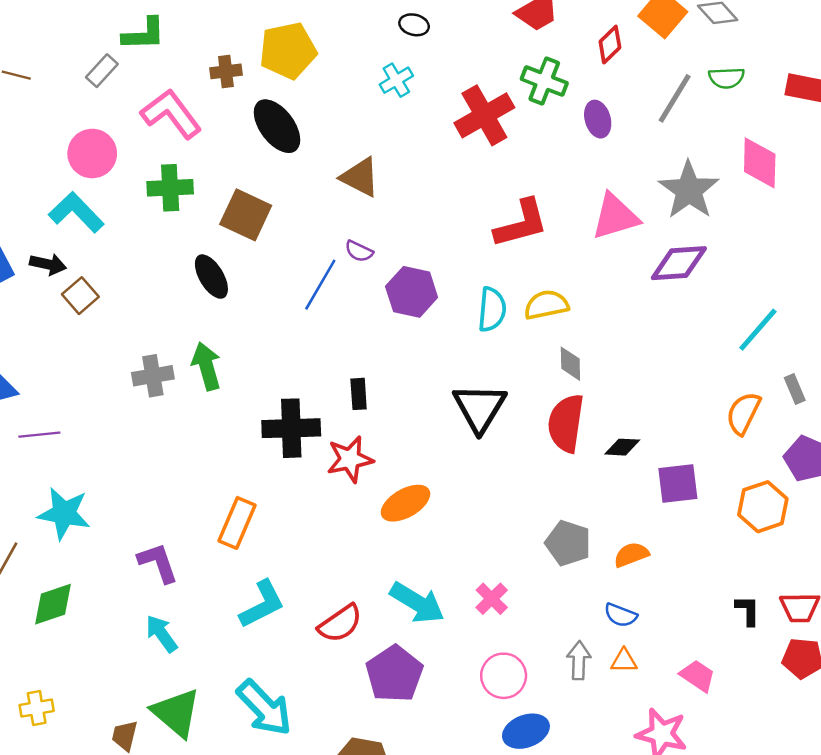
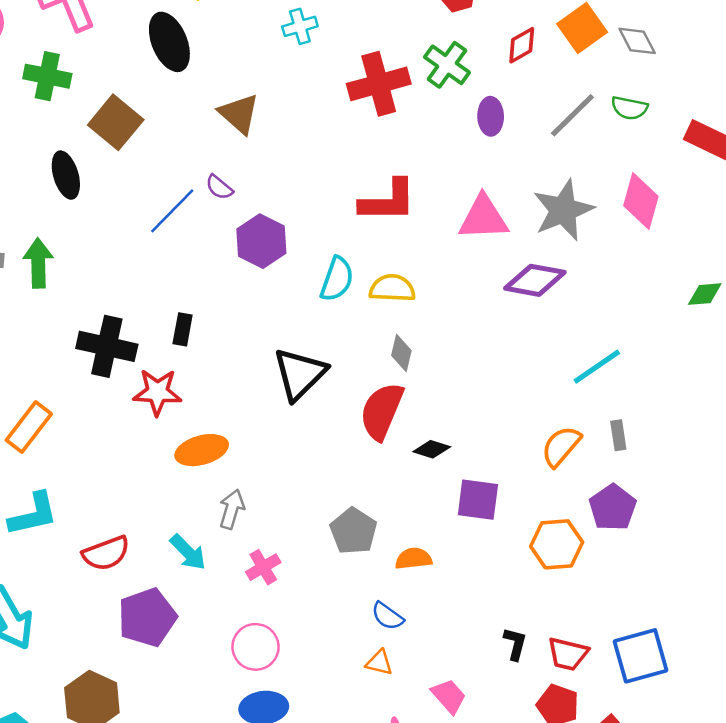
cyan arrow: (417, 603) -> (188, 552), size x0.7
gray arrow: (579, 660) -> (232, 509), moved

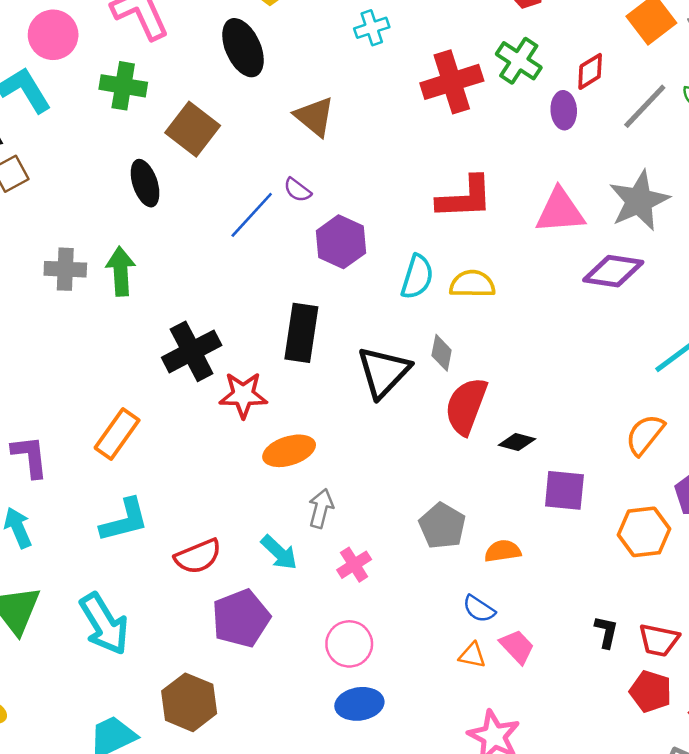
red diamond: (522, 45) -> (590, 71), moved
black rectangle: (183, 329) -> (301, 333), moved, size x1.8
black cross: (107, 346) -> (192, 351), turned -38
gray diamond: (401, 353) -> (442, 353), moved
pink trapezoid: (449, 696) -> (517, 647), moved

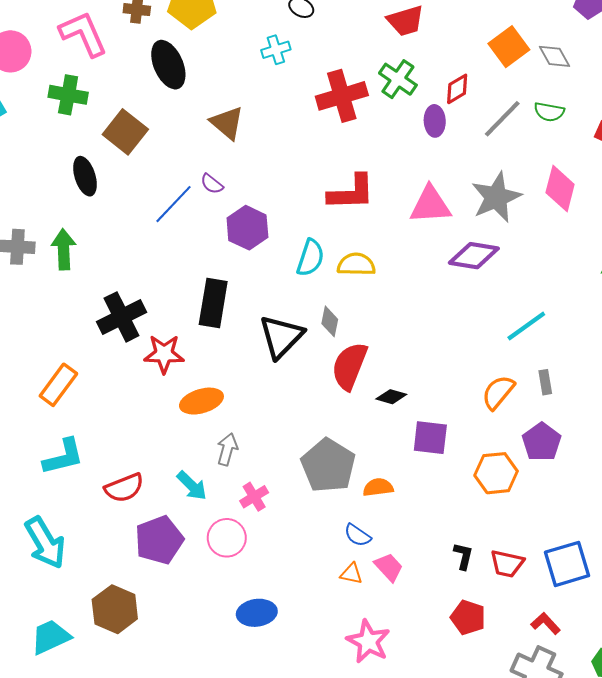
gray pentagon: (442, 526) -> (328, 466), size x1.4
pink circle: (349, 644) -> (227, 538), moved
red pentagon: (651, 691) -> (468, 617), moved

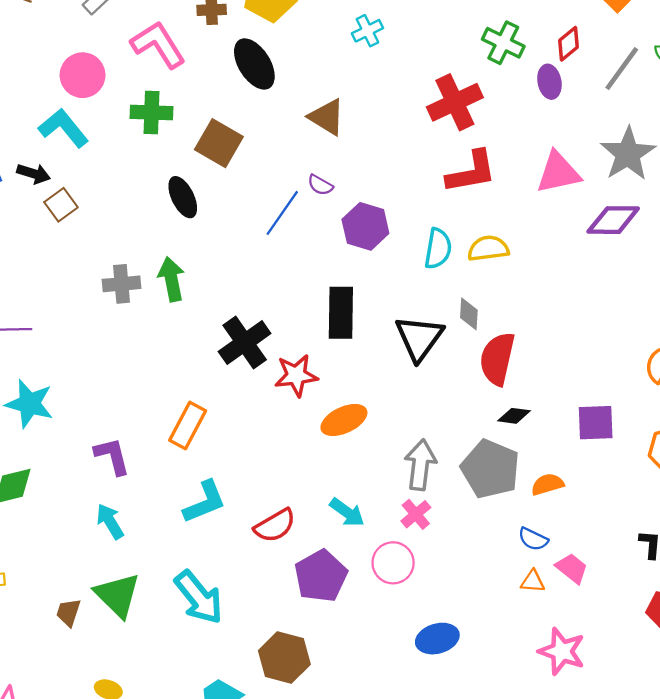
red cross: (342, 96) -> (455, 102), moved
black diamond: (391, 397) -> (514, 416), moved
gray arrow: (227, 449) -> (420, 465), moved, size x1.4

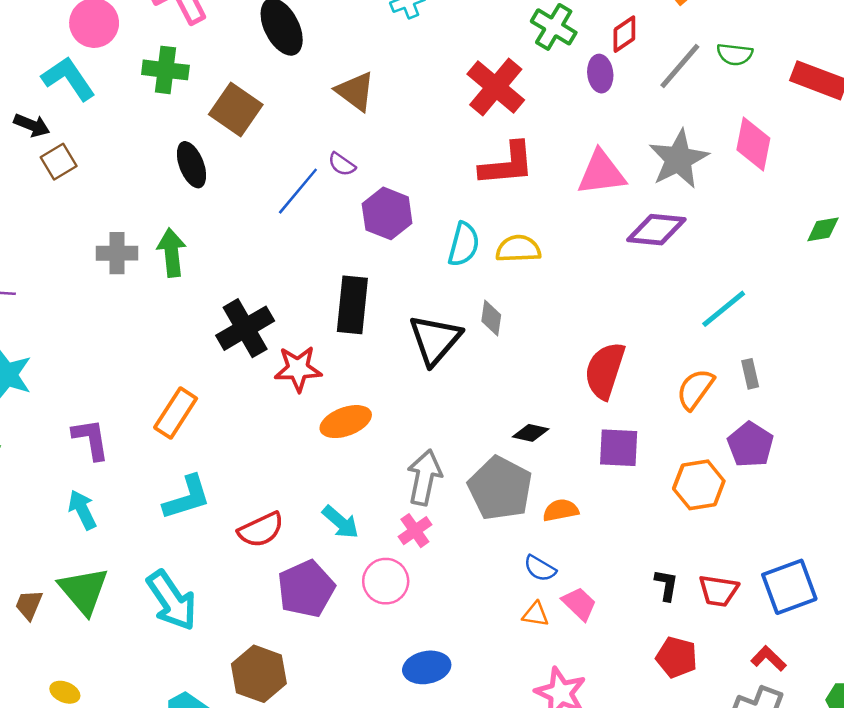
red cross: (455, 102) -> (496, 87), turned -30
red semicircle: (497, 359) -> (605, 371), moved

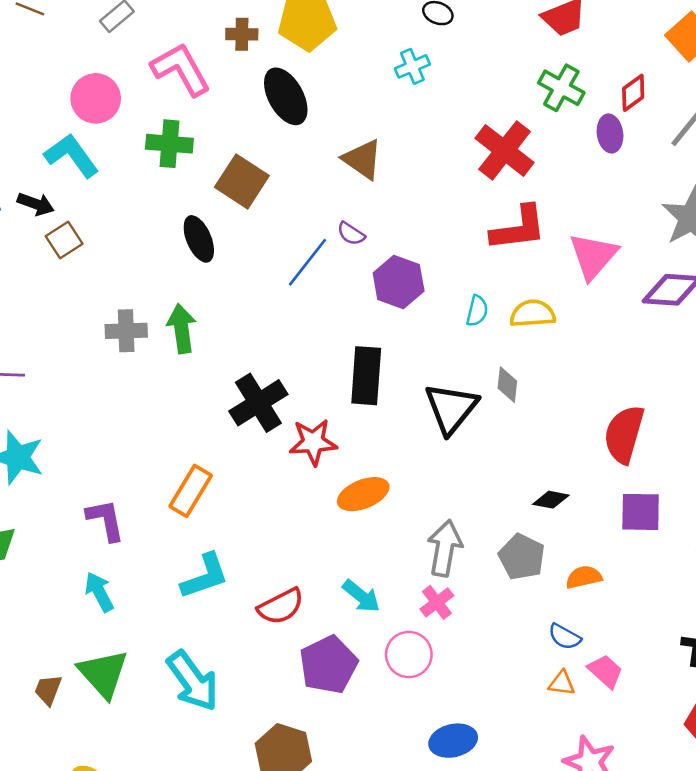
pink triangle: (601, 173) -> (593, 256), moved, turned -40
cyan semicircle: (464, 244) -> (477, 311), size x0.7
gray pentagon: (500, 488) -> (522, 557), size x0.7

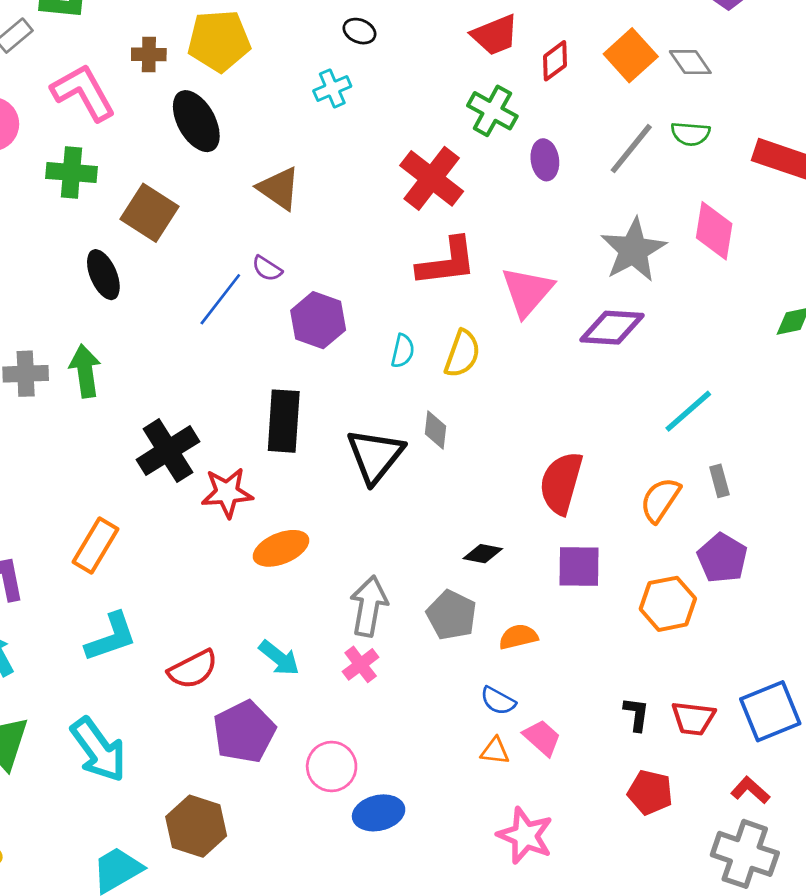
red diamond: (633, 93) -> (555, 61), moved
yellow semicircle: (533, 314) -> (462, 354), turned 114
pink circle: (409, 655) -> (332, 767), moved

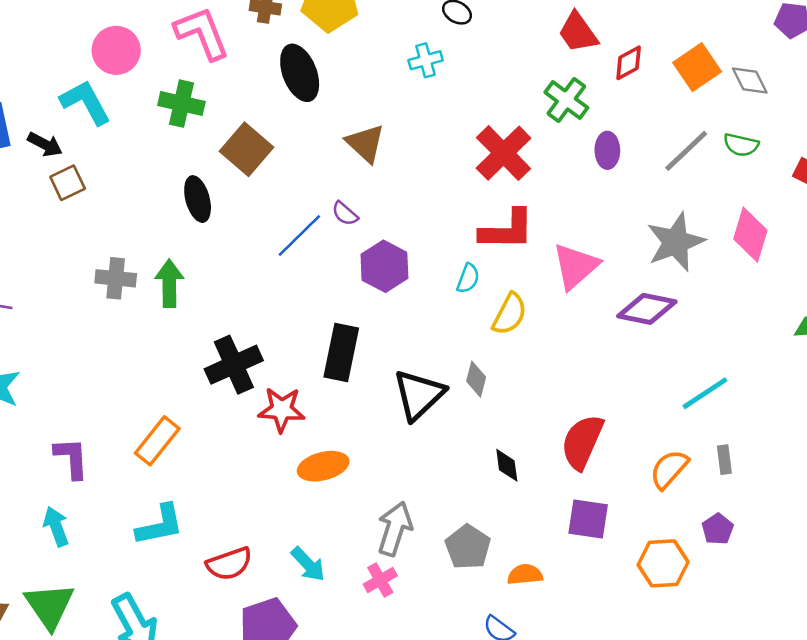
red trapezoid: (495, 35) -> (578, 32), turned 69
cyan semicircle: (403, 351) -> (468, 278), moved
black diamond: (483, 554) -> (507, 465), moved, turned 64
purple pentagon: (722, 558) -> (718, 529), size x0.7

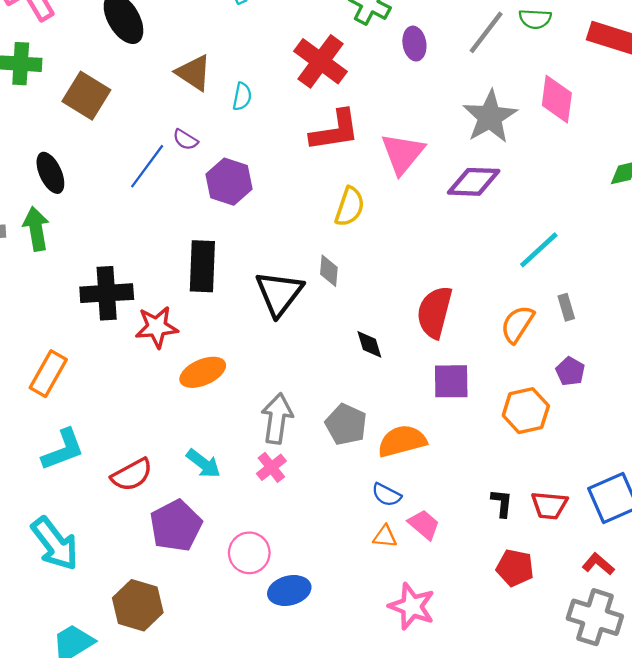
black ellipse: (198, 199) -> (50, 173), moved
cyan semicircle: (468, 278) -> (242, 96), moved
black cross: (234, 365) -> (107, 293), turned 30
orange semicircle: (525, 575) -> (402, 441), size x1.5

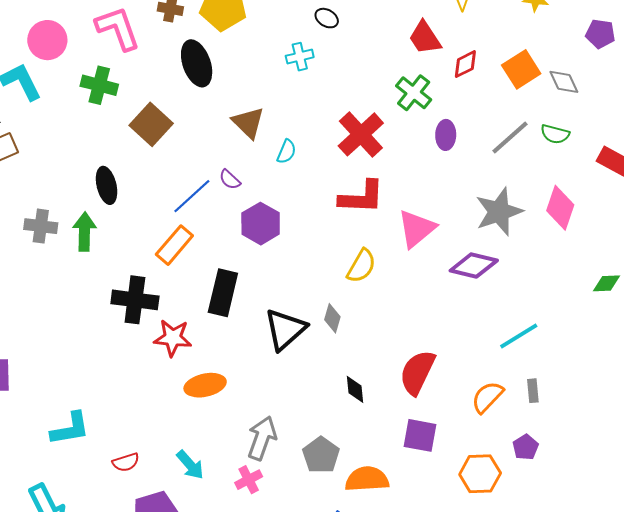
orange rectangle: (48, 374) -> (174, 245), moved
red semicircle: (132, 475) -> (126, 462), size x0.7

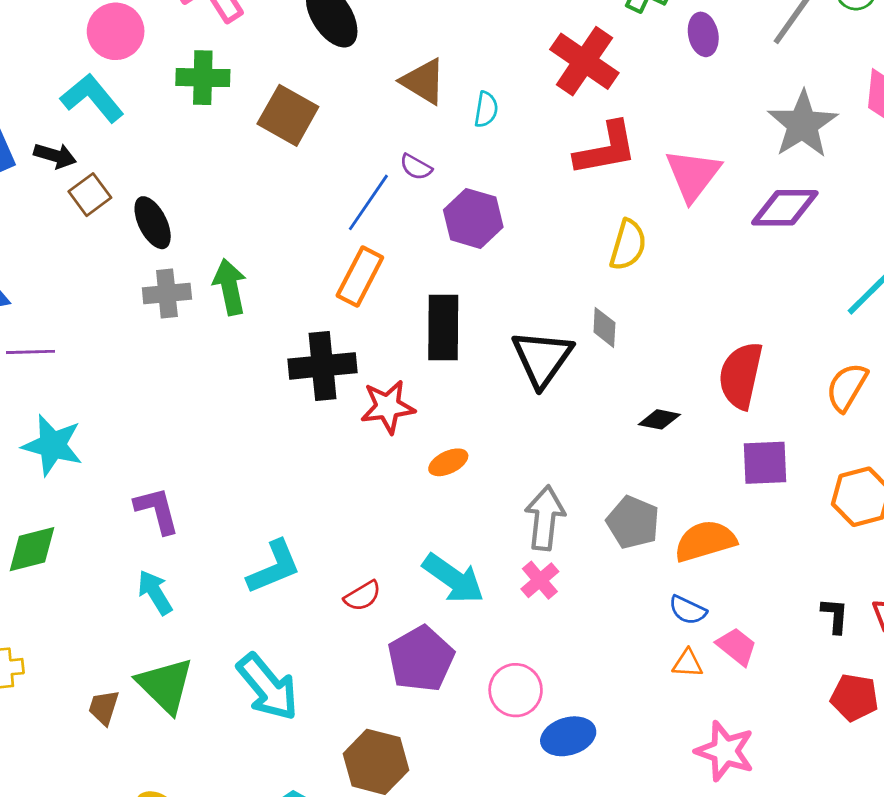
black ellipse: (107, 185) -> (153, 223), moved
orange ellipse: (205, 385) -> (448, 462), size x0.7
black diamond: (355, 389) -> (659, 419), turned -60
cyan arrow: (190, 465) -> (453, 579), size x1.4

